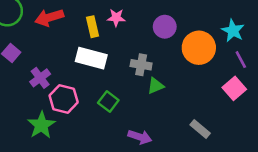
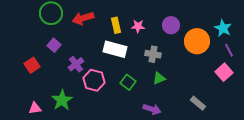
pink star: (116, 18) -> (138, 26), moved
green triangle: (156, 86) -> (159, 78), moved
green star: (41, 125) -> (62, 100), moved

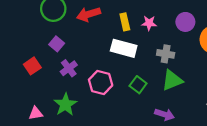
purple cross: (76, 64) -> (69, 68), moved
green triangle: (159, 78) -> (172, 80), size x1.5

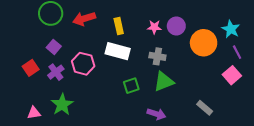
pink star: (149, 23) -> (154, 27), moved
purple cross: (69, 68) -> (56, 72), moved
pink hexagon: (101, 82) -> (83, 64), moved
green square: (138, 85) -> (131, 86), turned 35

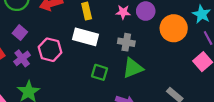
green square: (131, 86) -> (99, 72), turned 35

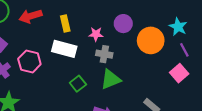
pink star: (123, 12) -> (96, 34), moved
green square: (99, 72) -> (78, 84), turned 35

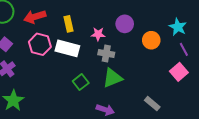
orange circle: (151, 40) -> (151, 40), size x0.7
pink hexagon: (29, 61) -> (40, 44), moved

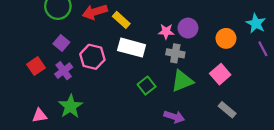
yellow rectangle: (68, 24) -> (121, 20), moved, turned -35
purple circle: (125, 24) -> (188, 28), moved
pink hexagon: (40, 44) -> (92, 57), moved
pink square: (179, 72) -> (220, 74), moved

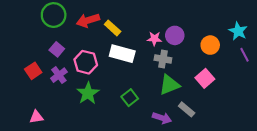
green square: (147, 86) -> (130, 98), moved
green star: (71, 106) -> (88, 93), moved
gray rectangle: (227, 110) -> (187, 109), moved

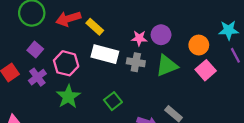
cyan star: (238, 31) -> (229, 30), turned -30
gray cross: (163, 59) -> (136, 62), moved
pink square: (205, 78) -> (206, 70), moved
green triangle: (169, 85) -> (167, 66), moved

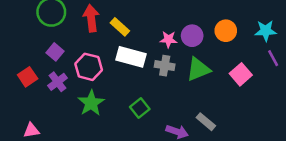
red arrow: (68, 19) -> (91, 18), turned 100
orange circle: (199, 45) -> (226, 31), moved

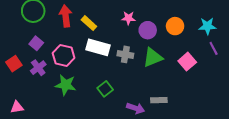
pink star: (168, 39) -> (128, 18), moved
green star: (91, 103) -> (66, 85), turned -30
gray rectangle: (206, 122) -> (159, 100), turned -42

